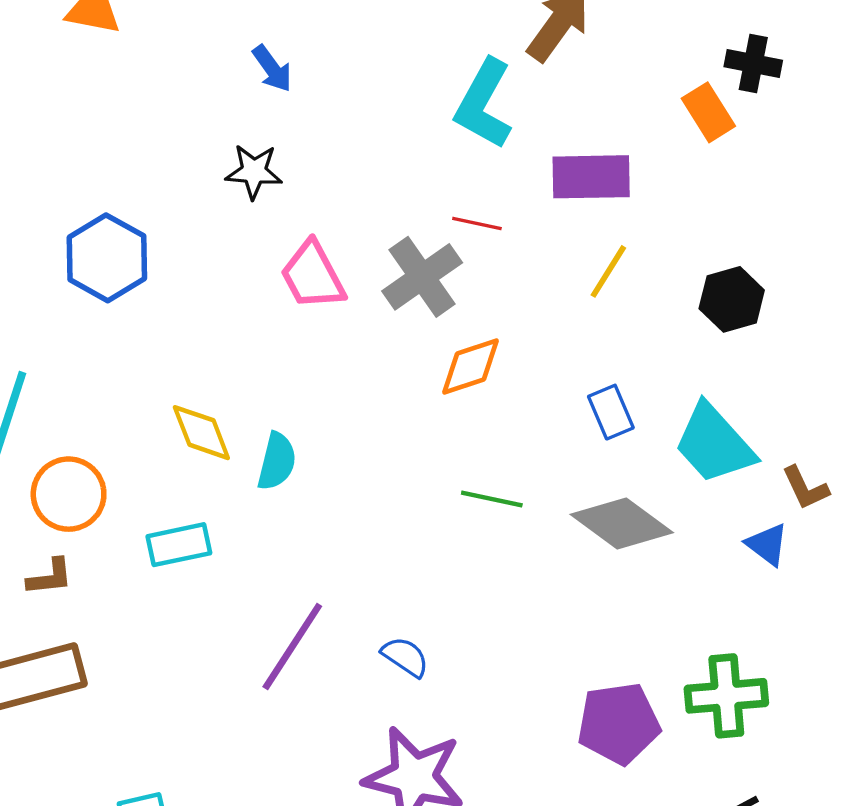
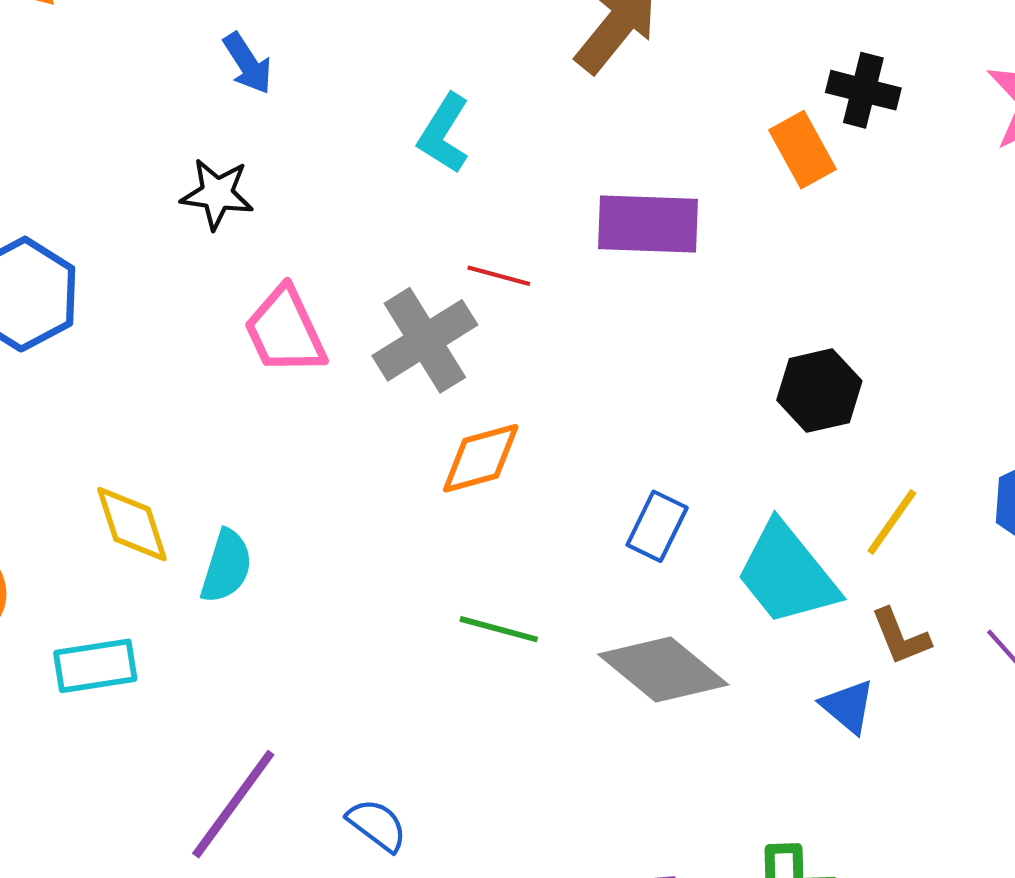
cyan L-shape: (484, 104) -> (444, 134), moved, size x0.7
yellow line: (608, 271) -> (892, 522), moved
blue rectangle: (611, 412) -> (657, 526), turned 46

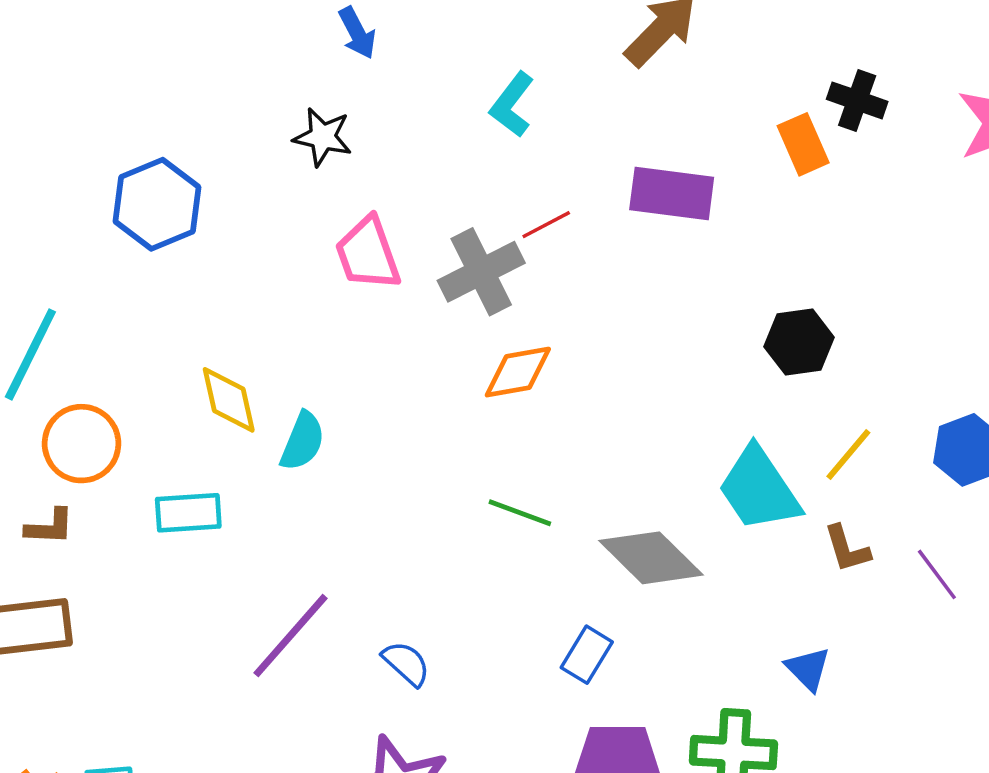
red line: (499, 276) -> (546, 225), turned -48
blue rectangle: (657, 526) -> (587, 655), moved
blue triangle: (848, 706) -> (808, 669), moved

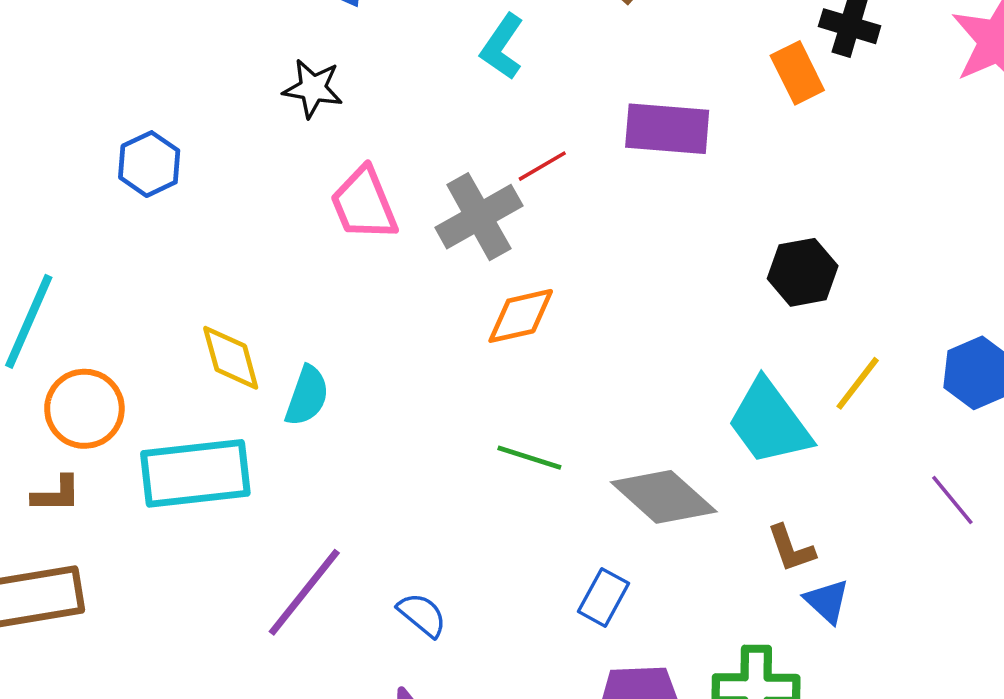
blue hexagon: (157, 204) -> (149, 164), size x0.7
cyan rectangle: (188, 513) -> (195, 473), size x1.6
brown L-shape: (847, 549) -> (791, 549), moved

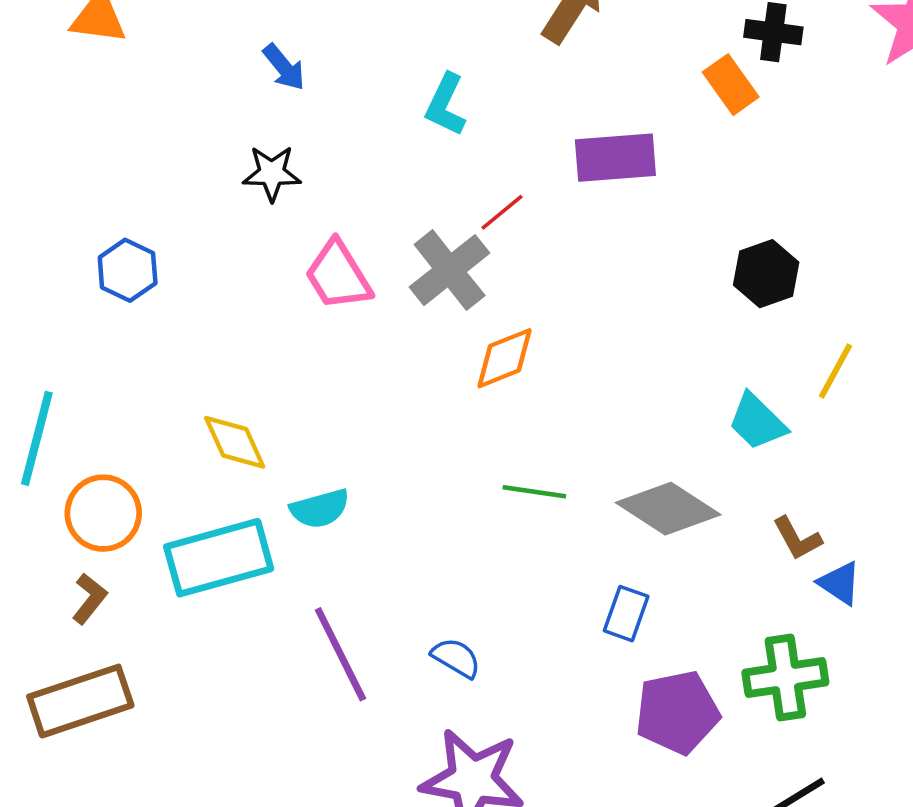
cyan semicircle: (307, 396) -> (320, 509), moved, turned 64
cyan trapezoid: (769, 422) -> (757, 422), size x0.7
brown L-shape: (56, 494) -> (89, 599), turned -42
purple line: (304, 592) -> (340, 654), turned -56

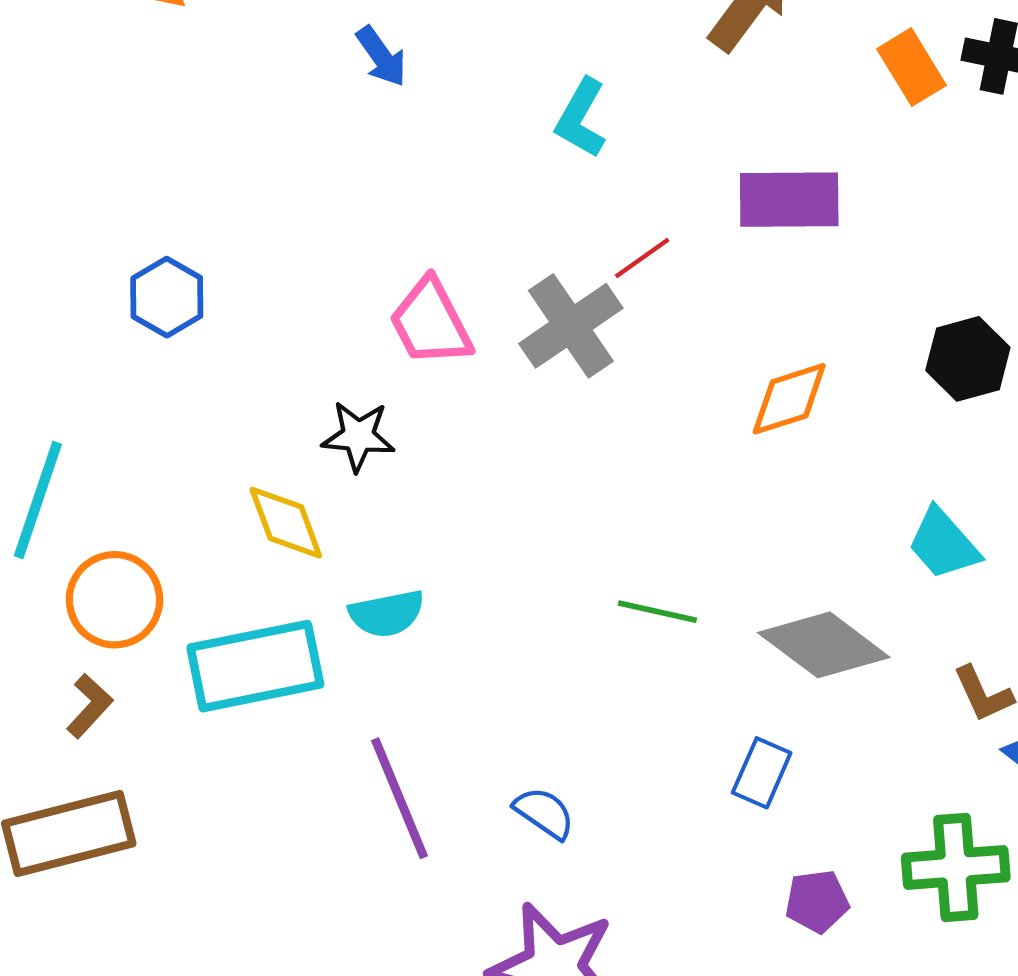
orange rectangle: (731, 85) -> (911, 67), moved
black star: (272, 173) -> (358, 436), moved
orange diamond: (504, 358) -> (789, 399), moved
purple pentagon: (677, 712) -> (817, 901), size x0.6

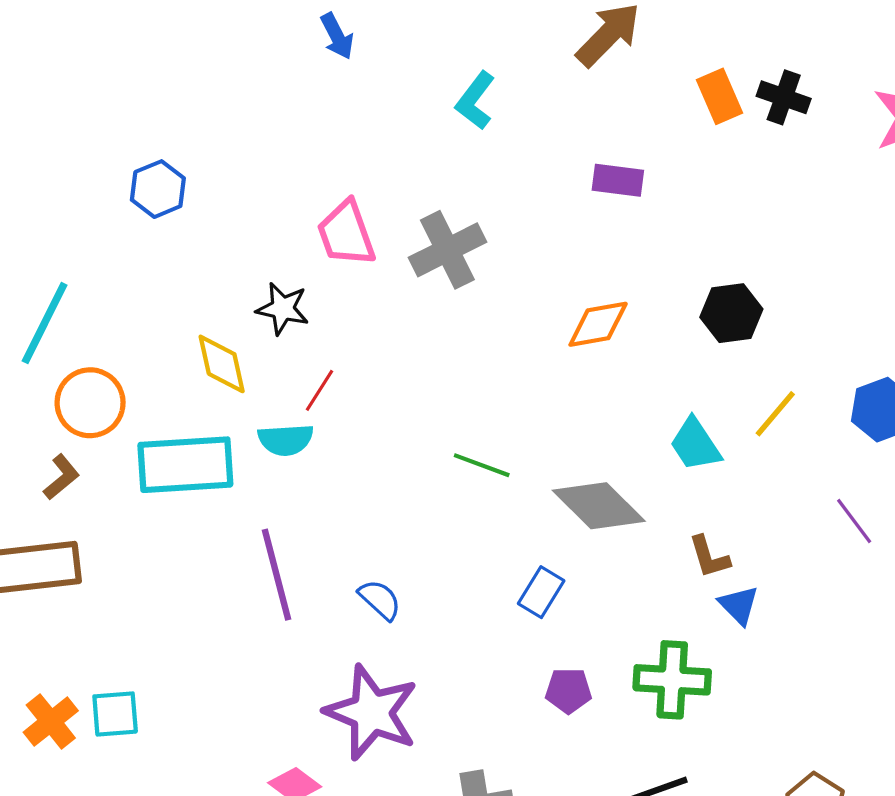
purple rectangle: (789, 200) -> (618, 180), size x0.7
red line: (642, 258) -> (319, 390), moved, turned -30

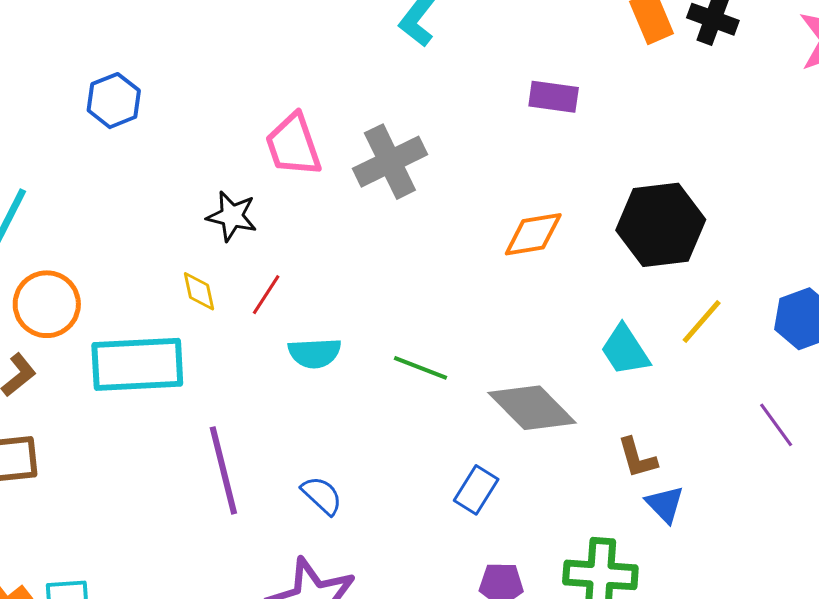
black hexagon: (731, 313) -> (661, 225), size x1.5
yellow diamond: (222, 364) -> (199, 291), moved, size x0.7
cyan semicircle: (286, 440) -> (315, 353), moved

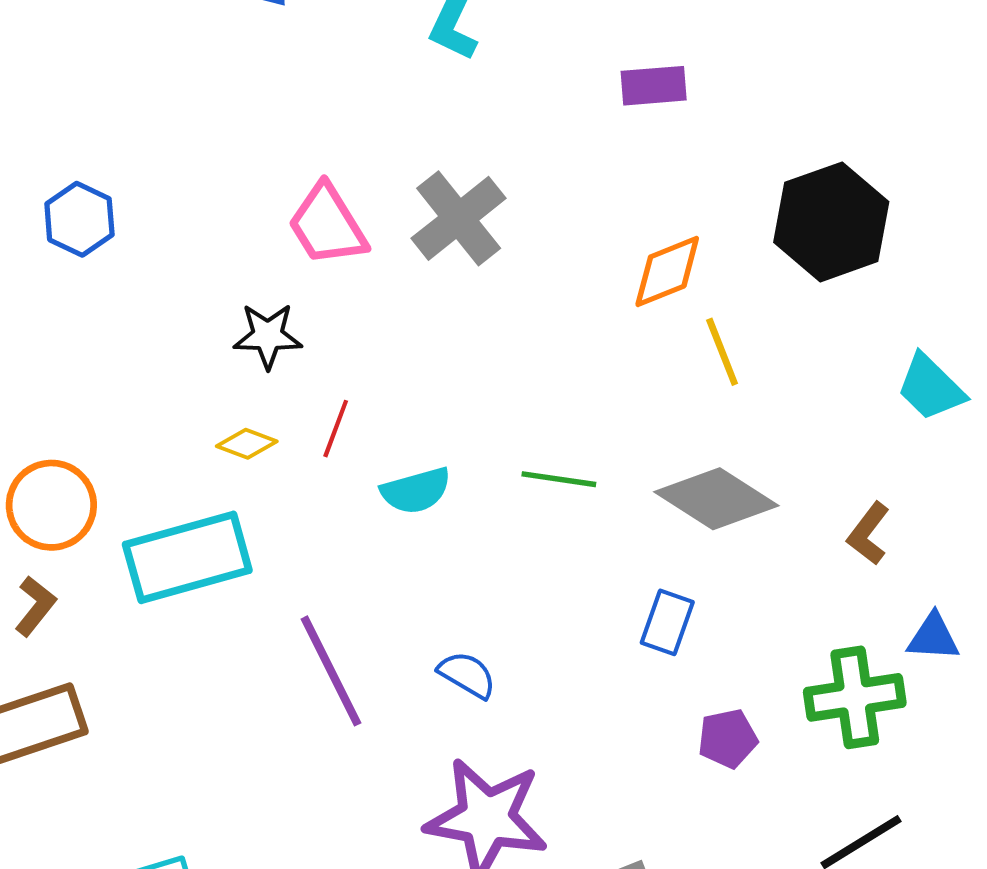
yellow diamond: (199, 291) -> (247, 444), turned -45
yellow line: (702, 322) -> (722, 352), moved, turned -50
cyan trapezoid: (625, 350) -> (931, 387), moved
brown L-shape: (637, 458) -> (868, 534), turned 66
blue triangle: (665, 504) -> (933, 637), moved, turned -30

